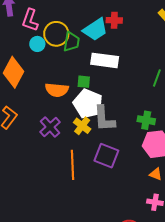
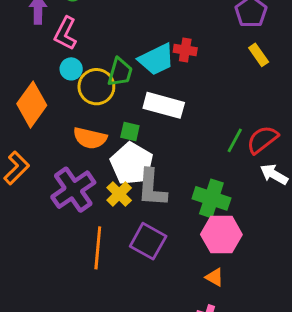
yellow circle: (56, 34) -> (96, 87), moved
green cross: (146, 120) -> (211, 198), size x1.4
purple cross: (50, 127) -> (73, 190), size x1.4

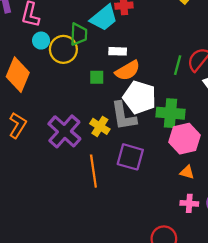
white rectangle: (164, 105) -> (118, 51), size x0.6
orange semicircle: (90, 138) -> (128, 71), moved, turned -30
white pentagon: (132, 164) -> (139, 97), moved

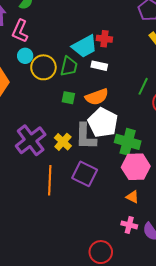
green trapezoid: (79, 34) -> (69, 66), moved
white rectangle: (118, 51) -> (99, 66), moved
green line: (178, 65) -> (143, 86), moved

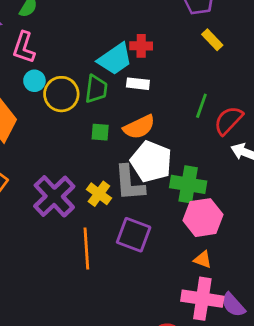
pink cross: (129, 225) -> (202, 299), size x1.8

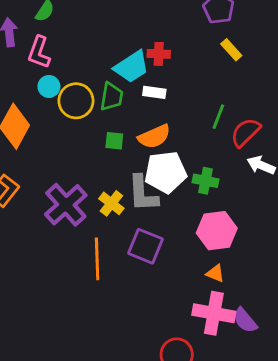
white pentagon: (151, 162) -> (166, 172), turned -30
green cross: (188, 184) -> (205, 181), moved, size x0.7

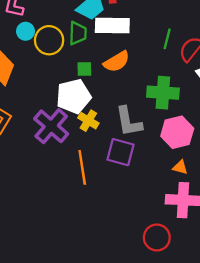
white rectangle: (154, 92) -> (112, 25), size x1.8
white pentagon: (166, 172) -> (74, 96), moved
green cross: (205, 181) -> (163, 93), size x1.5
gray L-shape: (143, 193) -> (129, 122), moved

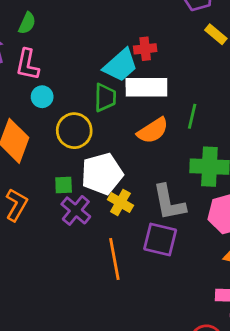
green line: (167, 39) -> (192, 116), moved
yellow circle: (49, 40) -> (74, 131), moved
green square: (84, 69) -> (64, 185), moved
purple cross: (51, 126) -> (76, 210), size x0.7

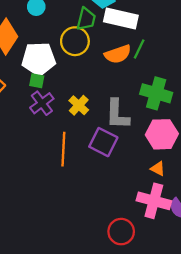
green line: (192, 116) -> (139, 49), moved
yellow circle: (74, 131) -> (75, 41), moved
white pentagon: (102, 174) -> (39, 59), moved

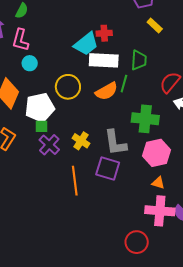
green trapezoid: (86, 19) -> (139, 60), moved

